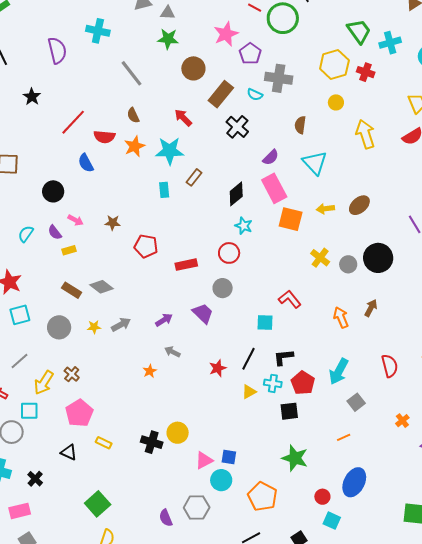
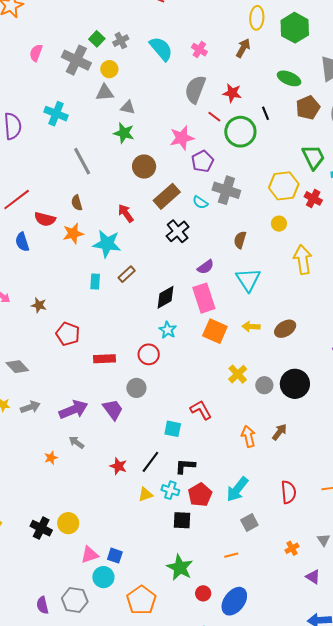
purple arrow: (164, 320) -> (73, 410), size x1.6
red star: (218, 368) -> (118, 466), turned 30
red circle: (322, 497) -> (203, 593), moved

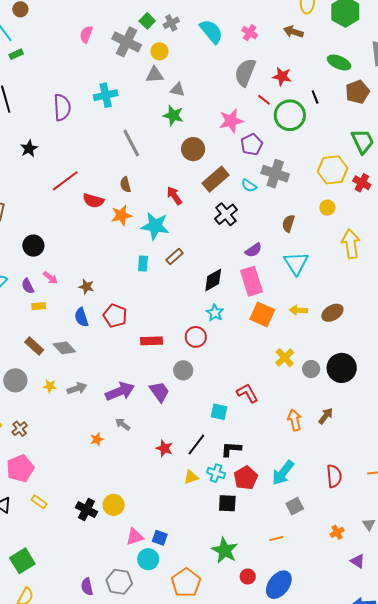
brown arrow: (243, 48) -> (293, 32), turned -102
cyan cross: (56, 114) -> (106, 95), turned -35
blue semicircle: (22, 242) -> (81, 317), moved

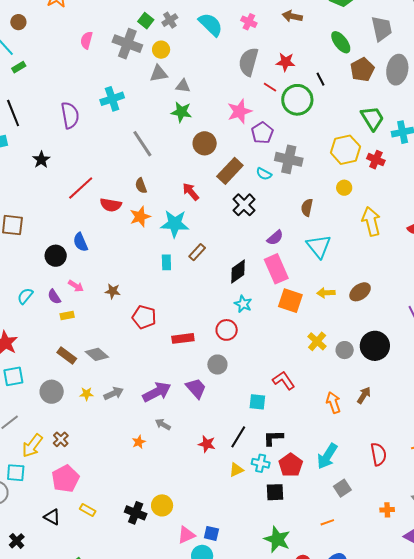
green ellipse: (339, 63) -> (341, 42), turned 35
blue semicircle: (81, 317) -> (80, 242), moved
orange cross: (337, 532) -> (387, 510), turned 32

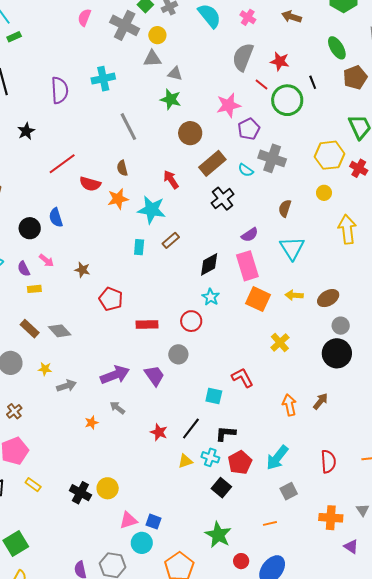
gray circle: (345, 350) -> (341, 326), moved
gray arrow: (114, 393) -> (66, 386), moved
black square: (275, 492) -> (221, 488), turned 36
orange cross: (387, 510) -> (331, 518), size x1.6

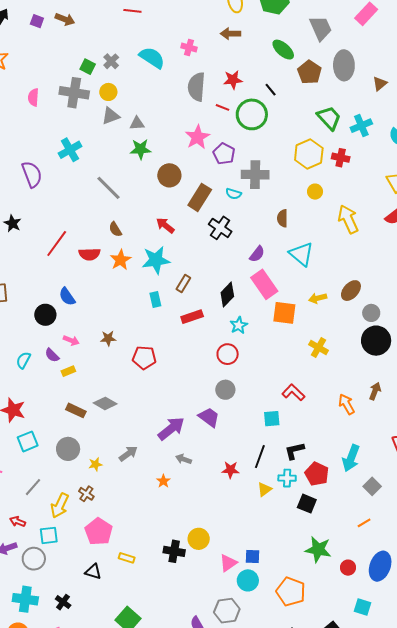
cyan star: (211, 297) -> (239, 325), turned 30
red rectangle: (147, 325) -> (192, 317), moved
yellow star: (45, 369) -> (95, 464), moved

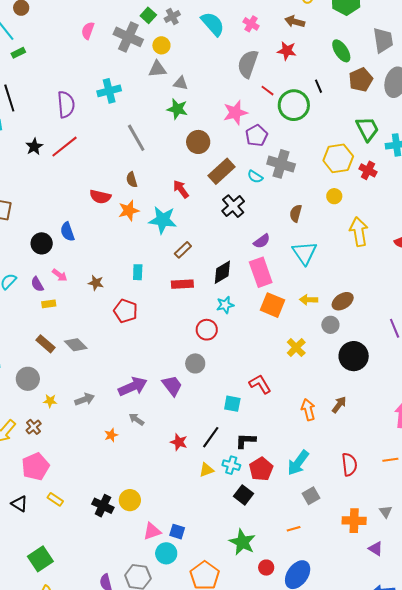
red star: (233, 80) -> (287, 51), moved
red line: (57, 244) -> (64, 147), moved
cyan rectangle: (155, 299) -> (138, 272), moved
gray circle: (371, 313) -> (330, 325), moved

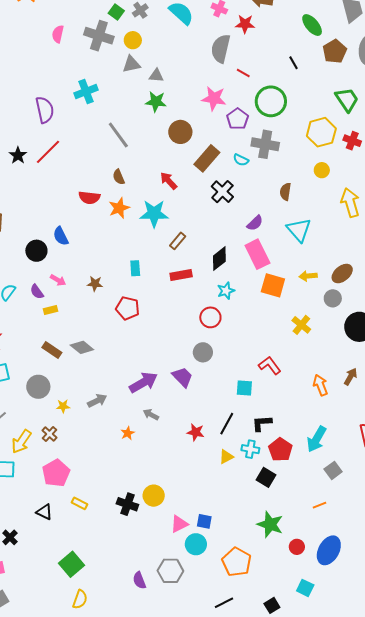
red star: (287, 51) -> (245, 24), moved
green circle: (294, 105) -> (271, 101), moved
pink star: (235, 113) -> (214, 98), turned 30

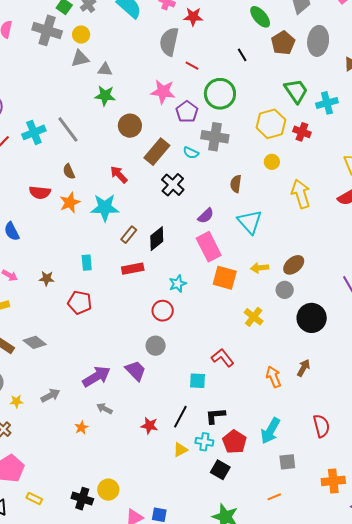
cyan cross: (86, 91) -> (34, 132), moved
black diamond: (219, 259) -> (157, 239), moved
gray square: (333, 470) -> (287, 462), turned 30

